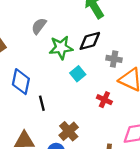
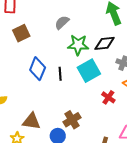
cyan square: (78, 74) -> (89, 71), size x1.6
black line: (42, 103) -> (60, 74), moved

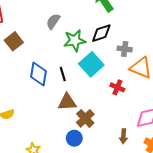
brown triangle: (31, 121) -> (67, 102), moved

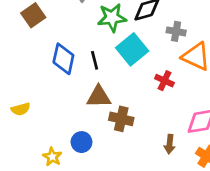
brown cross: (85, 118) -> (121, 119), turned -36
blue circle: (74, 138) -> (81, 142), moved

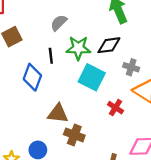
cyan square: (132, 49) -> (92, 77), turned -32
black line: (95, 60) -> (51, 56), moved

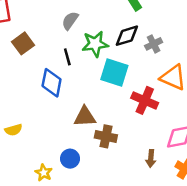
gray cross: (131, 67) -> (154, 44), moved, turned -35
red cross: (115, 108) -> (145, 100), size x1.5

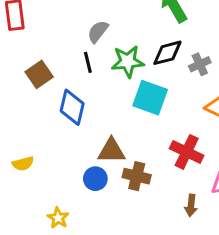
brown square: (23, 43) -> (39, 74), moved
black line: (67, 57) -> (88, 62), moved
red cross: (145, 100) -> (187, 152), moved
blue circle: (70, 159) -> (95, 179), moved

